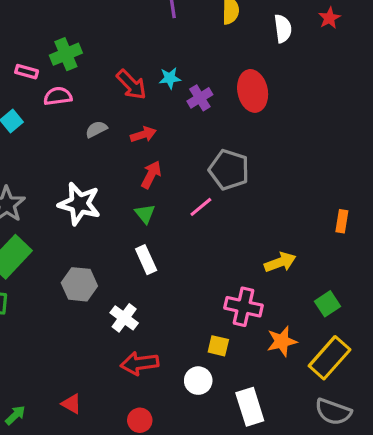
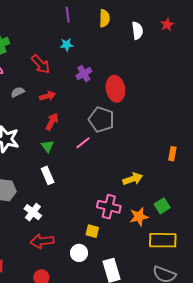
cyan star: (170, 78) -> (67, 45), moved
red ellipse: (253, 91) -> (115, 89), moved
orange star: (282, 341) -> (139, 217), moved
yellow rectangle: (330, 358) -> (163, 240), turned 48

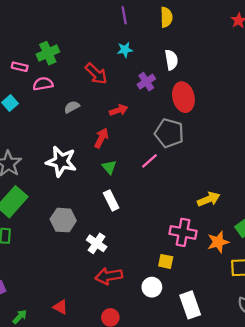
white semicircle: (137, 31) -> (171, 60), moved
red arrow: (47, 96) -> (119, 110), moved
red arrow: (52, 122) -> (101, 138), moved

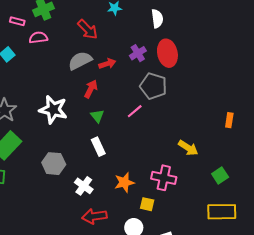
purple cross: (146, 82) -> (138, 53), moved
gray semicircle: (72, 107) -> (80, 61), moved, size x1.6
yellow arrow: (209, 199) -> (188, 148), turned 54
orange star: (218, 242) -> (124, 182), moved

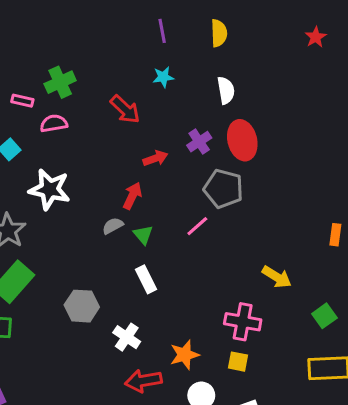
gray semicircle: (80, 61) -> (113, 226), moved, size x0.6
white star: (53, 110) -> (50, 189), moved
orange star: (124, 182) -> (184, 355), moved
yellow square: (147, 204) -> (238, 362), moved

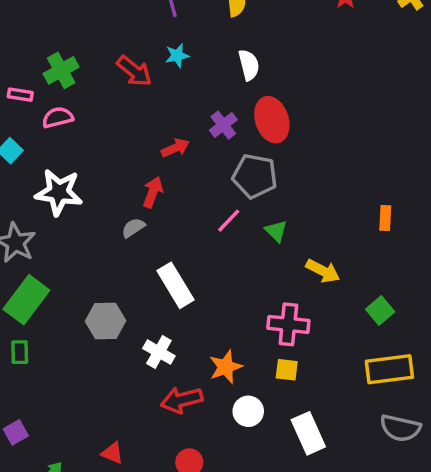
red arrow: (125, 109) -> (134, 71), moved
green triangle: (143, 235) -> (276, 231), moved
white rectangle: (146, 279) -> (176, 285), size x1.4

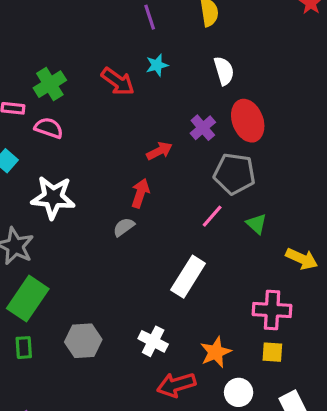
pink semicircle: (58, 117) -> (49, 128), turned 36
white rectangle: (176, 285) -> (188, 277), moved, turned 66
gray hexagon: (106, 321) -> (83, 341), moved

